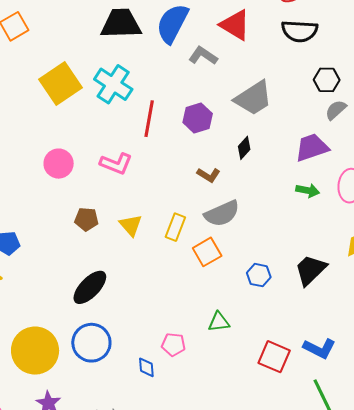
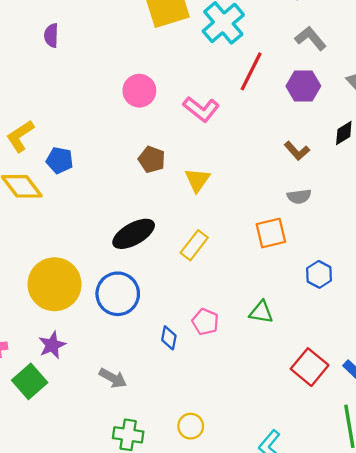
gray L-shape: (203, 56) -> (311, 38), moved
gray semicircle: (222, 214) -> (299, 197), size x0.6
yellow rectangle: (175, 227) -> (194, 245), moved

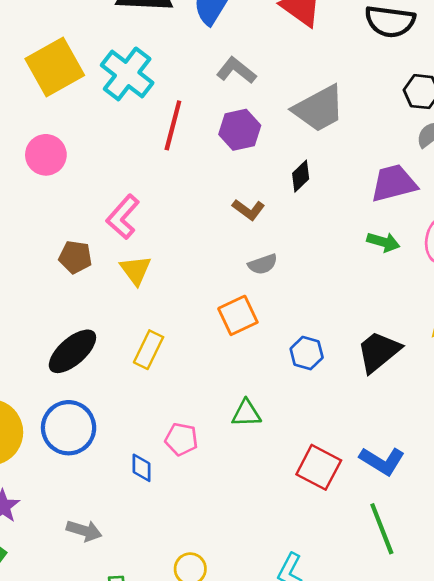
pink circle: (139, 91) -> (46, 155), moved
pink L-shape: (201, 109) -> (123, 217), moved, turned 105

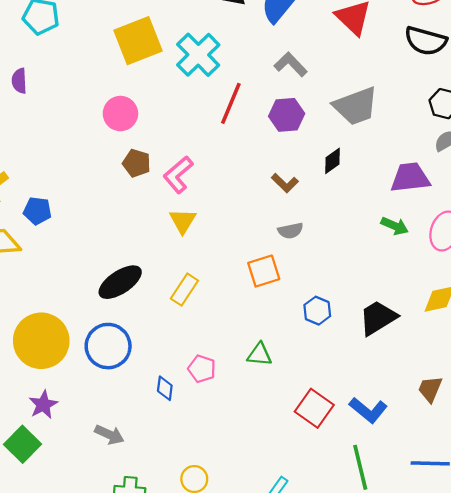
brown pentagon: (75, 257) -> (137, 163), moved

